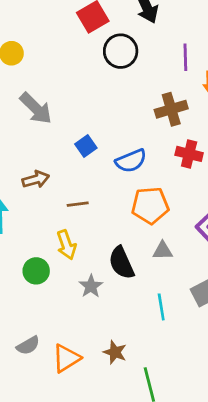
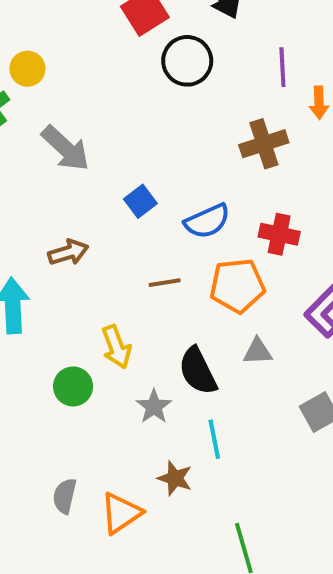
red cross: (189, 154) -> (279, 234), moved
brown line: (78, 204) -> (165, 283), moved
cyan line: (161, 307) -> (214, 439), moved
gray semicircle: (28, 345) -> (65, 496), turned 135
brown star: (115, 352) -> (175, 478), moved

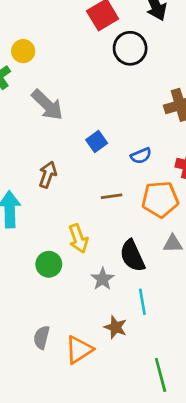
blue semicircle: (207, 221) -> (141, 156), size x0.7
brown arrow: (68, 252) -> (48, 175), turned -55

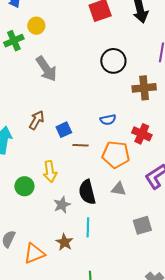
black circle: (130, 48) -> (113, 61), moved
blue square: (97, 141) -> (64, 130), moved

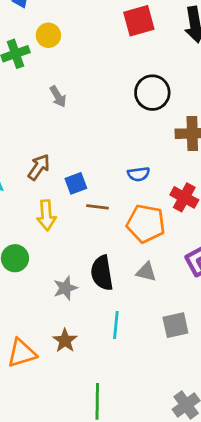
gray arrow: (46, 69) -> (58, 97), size x0.6
yellow arrow: (50, 172) -> (46, 215), moved
cyan line: (88, 227) -> (116, 325), moved

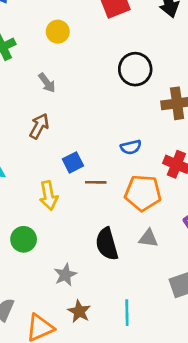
yellow circle: (48, 35) -> (58, 32), moved
brown arrow: (39, 167) -> (39, 126), moved
gray star: (65, 288) -> (65, 275), moved
cyan line: (116, 325) -> (127, 313), moved

